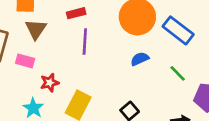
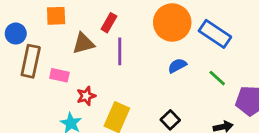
red rectangle: (76, 13) -> (109, 23), turned -42
brown triangle: (36, 29) -> (83, 43), moved, turned 45

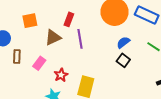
brown rectangle: (31, 61) -> (17, 57), size x0.6
pink rectangle: (59, 75) -> (39, 63), turned -56
black square: (170, 120) -> (123, 60), moved

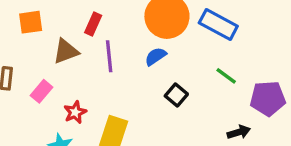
blue semicircle: (123, 42) -> (156, 56), moved

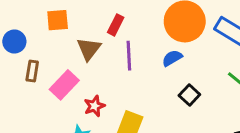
brown triangle: (66, 51) -> (89, 49), turned -35
pink rectangle: (42, 91) -> (64, 85), size x1.4

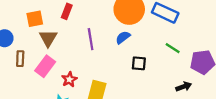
red rectangle: (116, 25) -> (67, 11), moved
brown triangle: (89, 49) -> (48, 38), moved
black square: (189, 95) -> (139, 63), turned -32

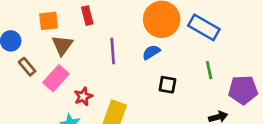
red rectangle: (67, 11) -> (87, 16), turned -40
green line: (173, 48) -> (209, 70), turned 40
brown rectangle: (20, 59) -> (27, 67), turned -48

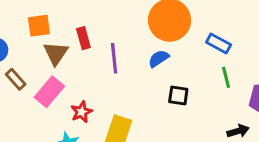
red rectangle: (87, 16) -> (83, 38), moved
blue rectangle: (204, 27) -> (219, 43), moved, size x0.7

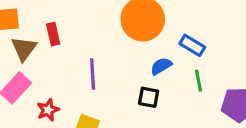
purple line: (114, 58) -> (93, 74), moved
blue semicircle: (159, 59) -> (161, 66), moved

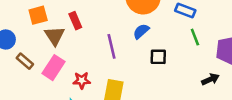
blue semicircle: (161, 66) -> (141, 31), moved
red star: (48, 110) -> (82, 80), turned 30

